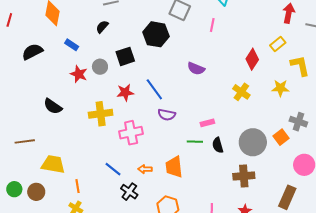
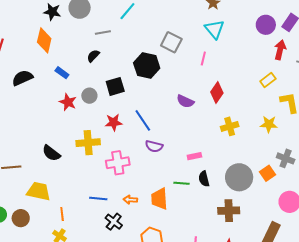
red diamond: (252, 59) -> (217, 93), moved
yellow cross: (241, 92) -> (230, 126), turned 36
black semicircle: (53, 106) -> (51, 153), moved
green line: (195, 142) -> (182, 183), moved
blue line: (113, 169) -> (98, 198), turned -36

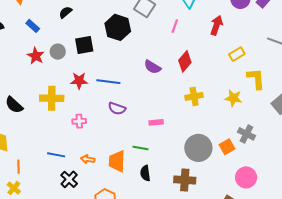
red arrow: (280, 50) -> (217, 25), moved
blue line: (143, 120) -> (108, 82), turned -55
pink cross: (118, 163) -> (79, 121), size x0.6
black semicircle: (204, 179) -> (145, 173), moved

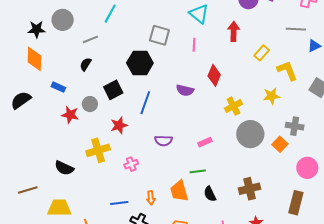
blue line: (108, 82) -> (145, 103), moved, turned -60
gray circle: (198, 148) -> (250, 134), moved
orange arrow: (88, 159) -> (151, 198), turned -88

